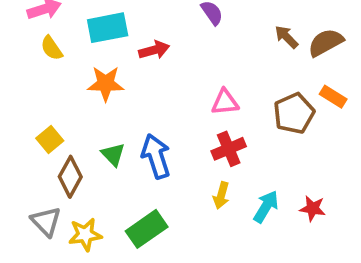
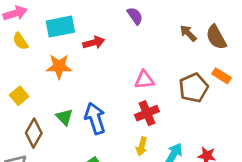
brown semicircle: (326, 43) -> (216, 37), turned -90
yellow square: (50, 139) -> (19, 96), moved

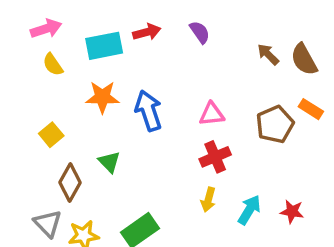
red arrow: (94, 43) -> (147, 32), moved
blue arrow: (95, 118) -> (149, 111), moved

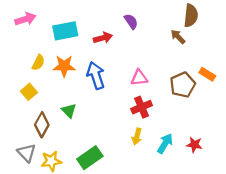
red arrow: (147, 32) -> (103, 38), moved
brown semicircle: (304, 59) -> (191, 16), moved, turned -145
yellow semicircle: (53, 65) -> (38, 62), moved, turned -119

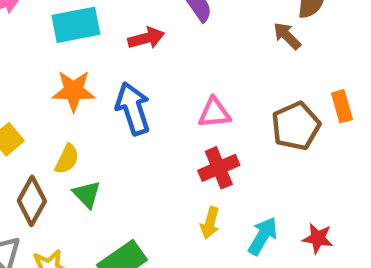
yellow semicircle: (38, 62) -> (67, 159), moved
orange rectangle: (207, 74) -> (342, 106), turned 42
green triangle: (69, 111) -> (87, 194), moved

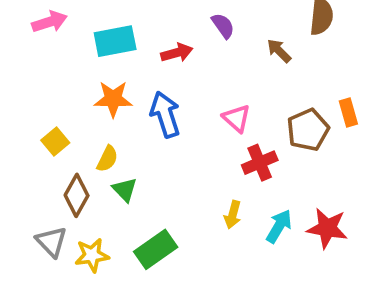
brown arrow: (287, 36) -> (279, 51), moved
pink triangle: (214, 113) -> (237, 118), turned 48
red cross: (219, 168) -> (260, 163), moved
red star: (318, 238) -> (327, 228), size x1.5

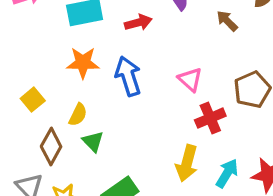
yellow arrow: (233, 215) -> (187, 163), size x1.5

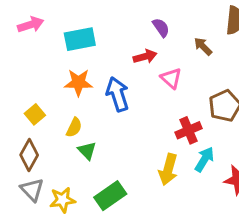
red arrow: (138, 23) -> (145, 56), moved
pink triangle: (190, 79) -> (171, 78), moved
brown diamond: (51, 147) -> (29, 155), moved
cyan arrow: (227, 173) -> (204, 159), moved

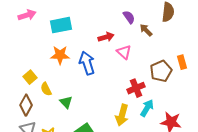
purple semicircle: (161, 28) -> (129, 17), moved
yellow semicircle: (74, 127) -> (46, 89), moved, turned 128

